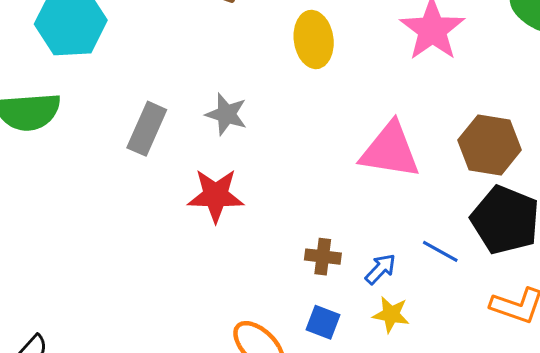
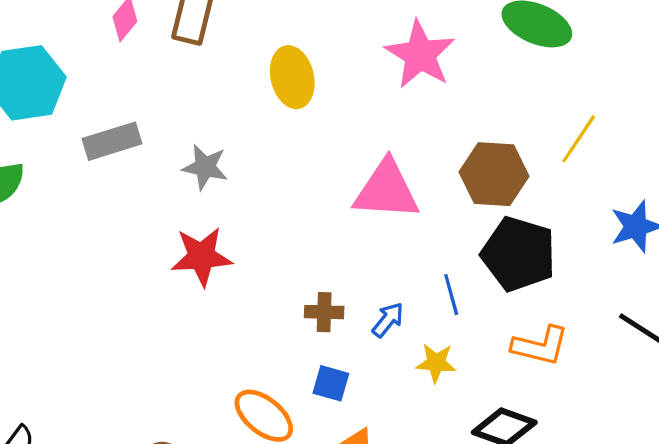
gray rectangle: (147, 129) -> (112, 141), moved, turned 54
blue line: (440, 251) -> (451, 295), turned 51
yellow star: (391, 314) -> (436, 363), moved

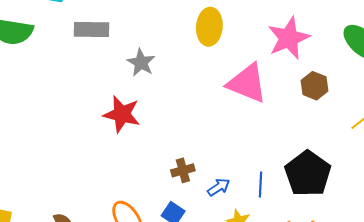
brown hexagon: (494, 174) -> (315, 86), moved, size x0.7
pink triangle: (386, 190) -> (247, 83), moved
brown cross: (324, 312) -> (183, 170), turned -35

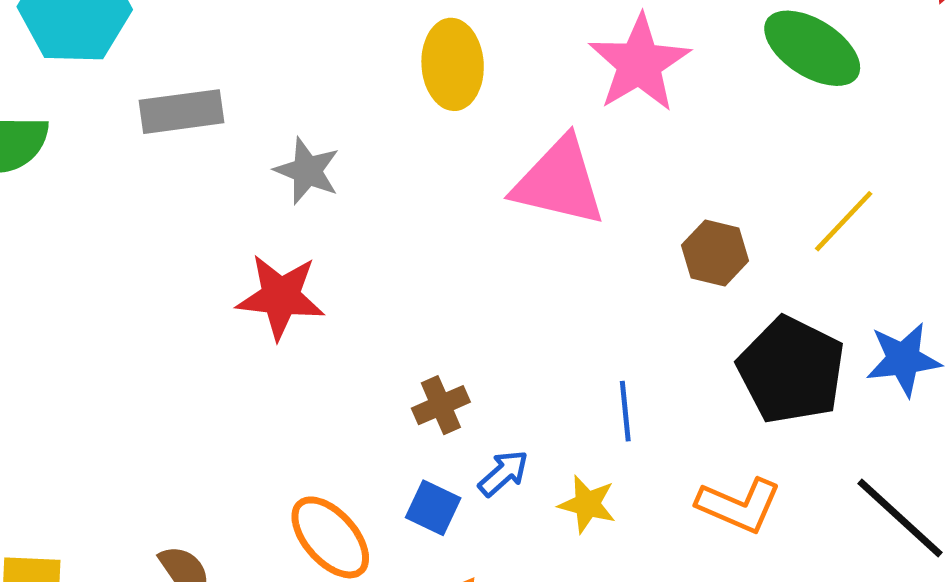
brown hexagon: (315, 86) -> (715, 253), moved
black pentagon: (308, 174) -> (791, 370), moved
blue arrow: (219, 187) -> (503, 473), moved

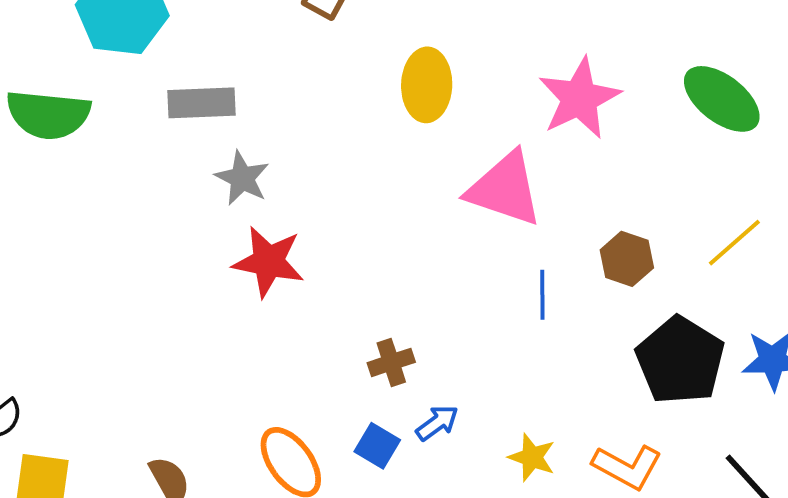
gray star: (307, 171) -> (242, 178), moved
blue line: (625, 411) -> (542, 295), moved
yellow star: (587, 504) -> (532, 457), moved

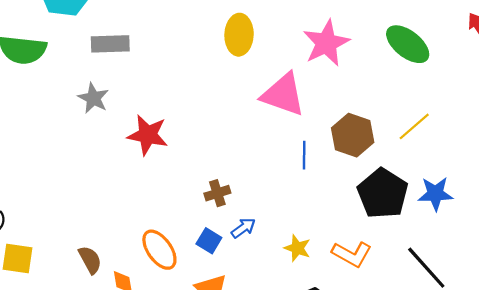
gray star: (242, 178) -> (93, 98), moved
brown hexagon: (627, 259) -> (353, 135), size x1.4

